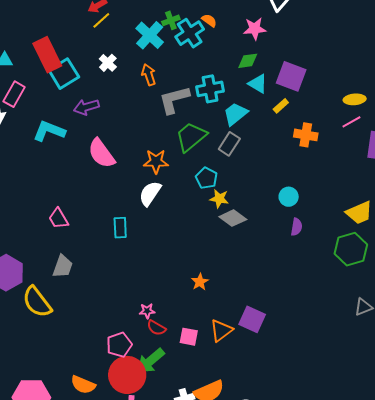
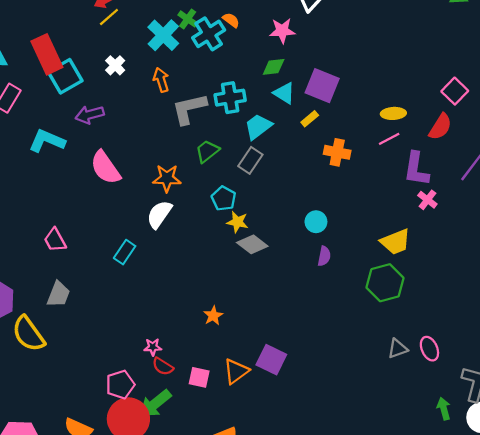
green cross: (171, 20) -> (188, 19), turned -36
green trapezoid: (191, 137) -> (207, 151), size x0.7
cyan rectangle: (120, 228) -> (125, 252), turned 35

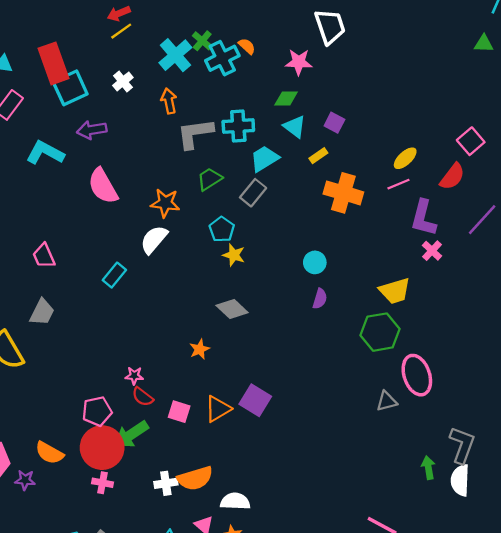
purple square: (322, 86) -> (334, 123), size x0.6
yellow ellipse: (393, 113) -> (405, 158), turned -45
orange cross: (337, 152) -> (343, 193), size x1.4
gray diamond: (252, 244) -> (232, 309), moved
pink ellipse: (429, 349) -> (417, 375), moved, size x1.6

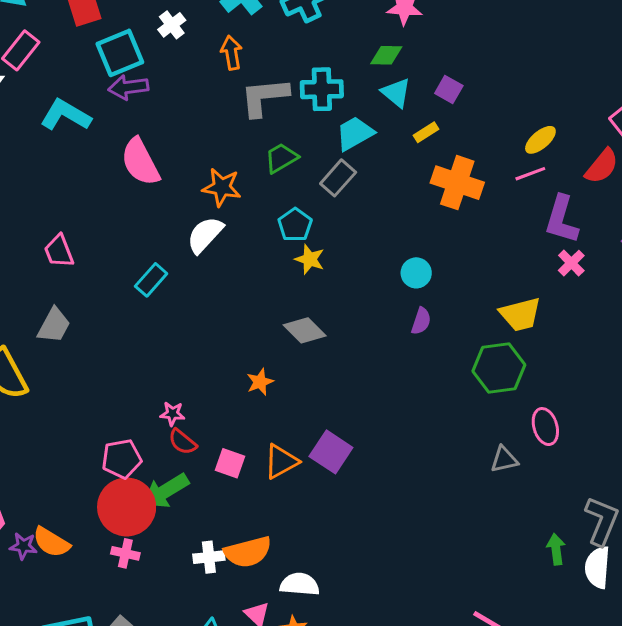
cyan square: (70, 88) -> (120, 53), moved
pink ellipse: (417, 375) -> (545, 427), size x0.7
orange semicircle: (49, 453) -> (51, 542), moved

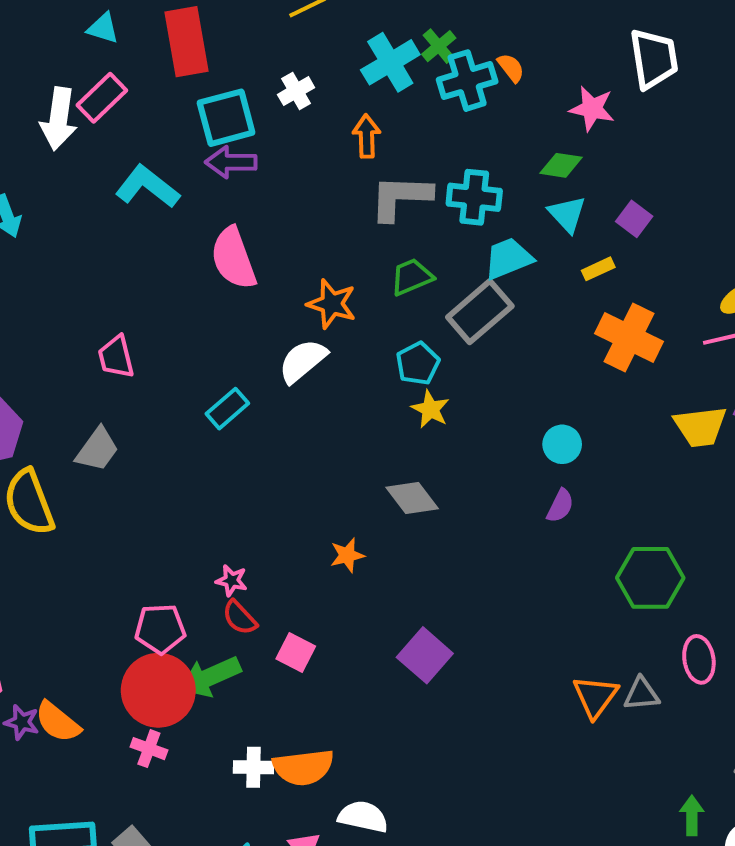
gray rectangle: (338, 178) -> (480, 312), size x1.4
yellow trapezoid: (520, 314) -> (700, 427), moved
orange triangle: (281, 461) -> (595, 697), moved, turned -33

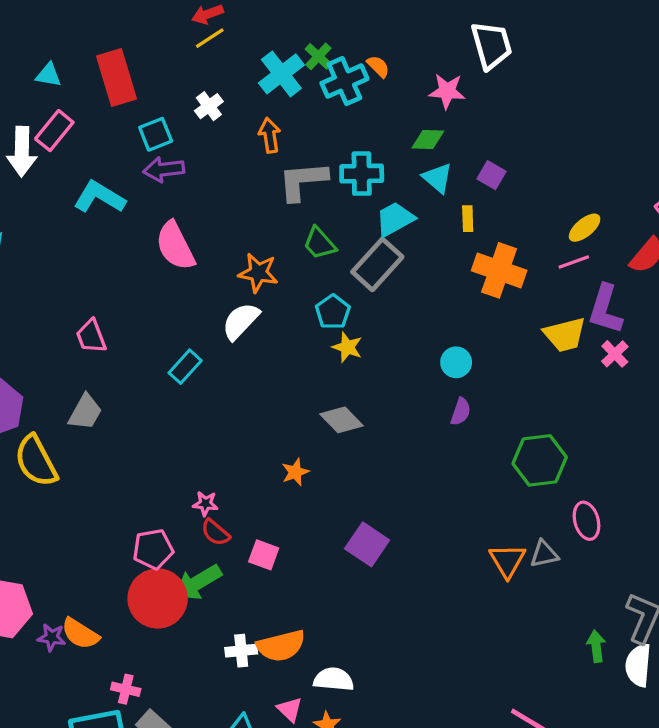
cyan square: (226, 118) -> (156, 134), size x0.7
yellow rectangle: (598, 269) -> (468, 219), turned -60
green trapezoid: (412, 277) -> (319, 243), turned -102
pink cross: (149, 749) -> (126, 689), moved

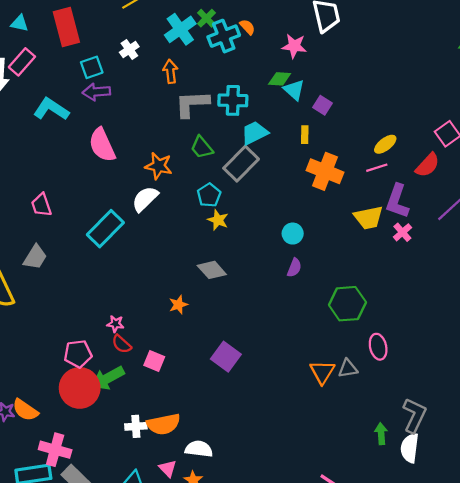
cyan triangle: (438, 178) -> (294, 90), moved
cyan rectangle: (185, 367) -> (105, 229), size x1.6
pink cross: (126, 689) -> (55, 450), size x1.6

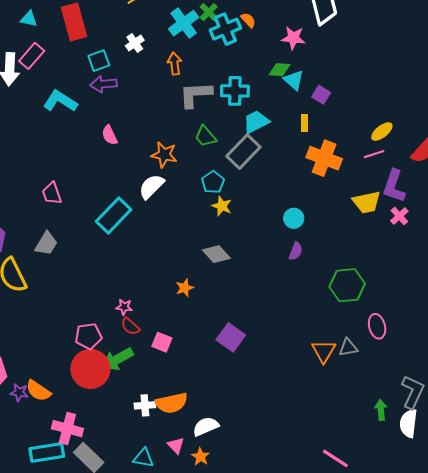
pink semicircle: (102, 145) -> (110, 135), size x0.6
white semicircle: (199, 449) -> (206, 426), turned -30

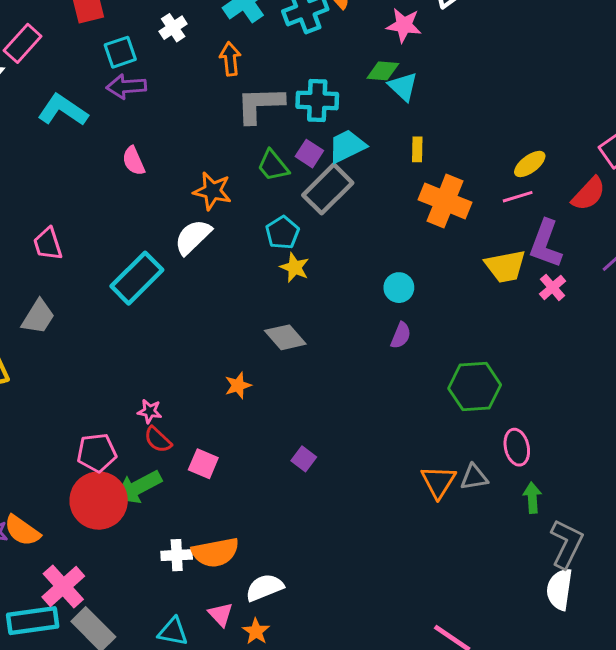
purple square: (321, 95) -> (309, 154), moved
purple square: (231, 337) -> (304, 459), size x0.6
green arrow: (381, 410) -> (532, 498), moved
pink cross: (67, 429) -> (63, 586), turned 32

